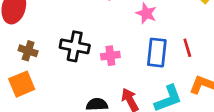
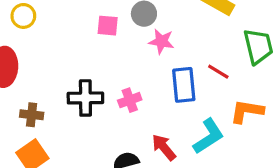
red line: (187, 48) -> (218, 72), turned -30

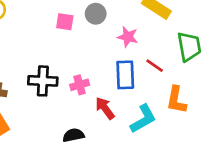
pink star: (161, 41) -> (128, 37), moved
orange L-shape: (247, 111) -> (176, 100), turned -92
red arrow: (164, 147) -> (105, 108), moved

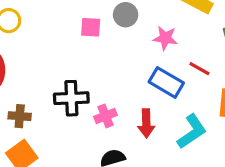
blue rectangle: (125, 75) -> (166, 82), turned -52
pink cross: (80, 85) -> (105, 116), moved
red arrow: (105, 108) -> (146, 123), turned -140

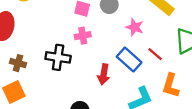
pink cross: (105, 116) -> (83, 36), moved
red arrow: (146, 123) -> (104, 74), moved

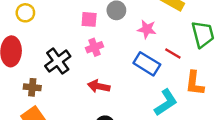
black cross: (58, 57) -> (58, 61), moved, turned -35
red arrow: (104, 74) -> (99, 86), moved, turned 102

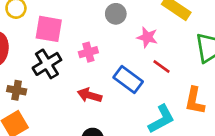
pink square: (89, 19) -> (49, 29), moved, size x1.5
red line: (173, 54) -> (162, 67), moved
blue rectangle: (147, 64) -> (128, 79), moved

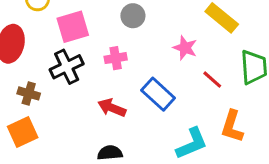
gray circle: (116, 14) -> (133, 16), moved
pink square: (49, 29) -> (73, 27), turned -32
red line: (162, 67) -> (212, 80), moved

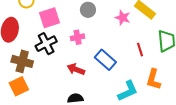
pink star: (185, 48) -> (123, 18), moved
red line: (212, 80) -> (140, 50), turned 32
brown cross: (29, 93) -> (22, 61), size x1.5

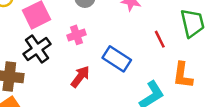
red arrow: (76, 69) -> (80, 77), turned 114

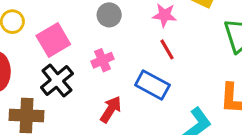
red line: (160, 39) -> (167, 49), moved

